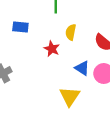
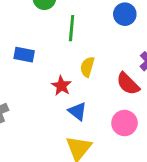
blue triangle: (82, 68) -> (77, 111), moved

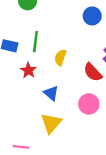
green line: (72, 28) -> (35, 42), moved
red star: (61, 86) -> (28, 70), moved

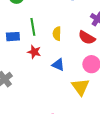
yellow triangle: (51, 123) -> (80, 87), moved

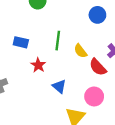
green line: (33, 27) -> (58, 41), moved
yellow semicircle: (57, 34) -> (80, 51), moved, turned -56

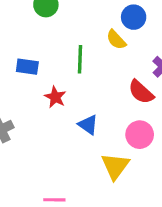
yellow semicircle: (80, 51) -> (116, 40), moved

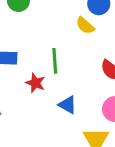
green line: (80, 59) -> (55, 61), moved

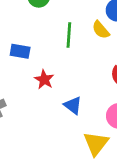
green line: (55, 61) -> (69, 35), moved

